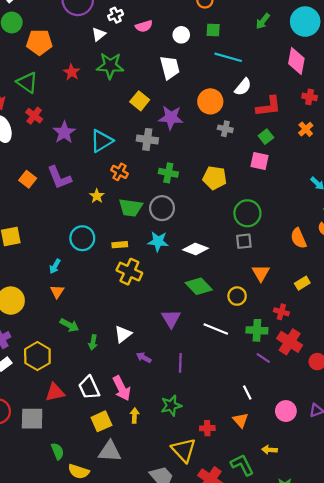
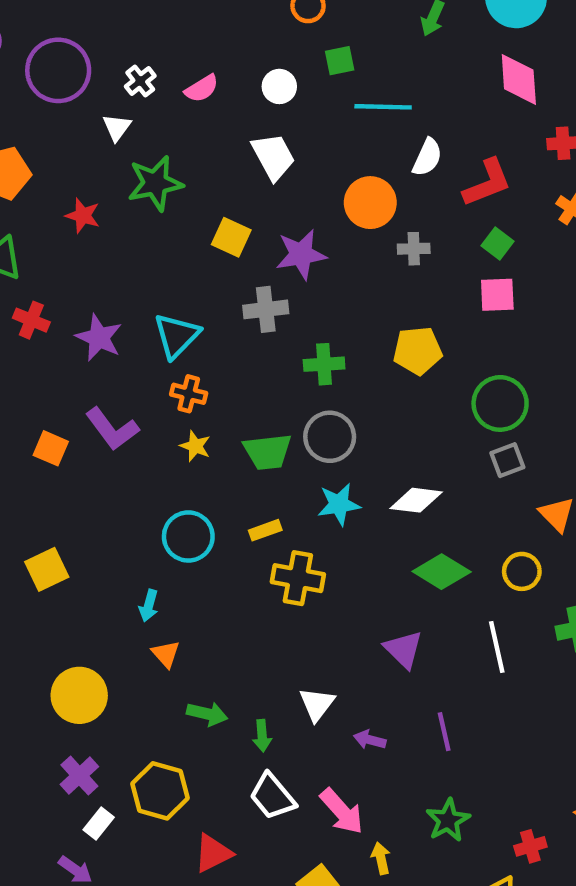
orange cross: (120, 172) -> (189, 394), moved
white line: (216, 329) -> (497, 647), turned 70
white trapezoid: (89, 388) -> (272, 796), moved

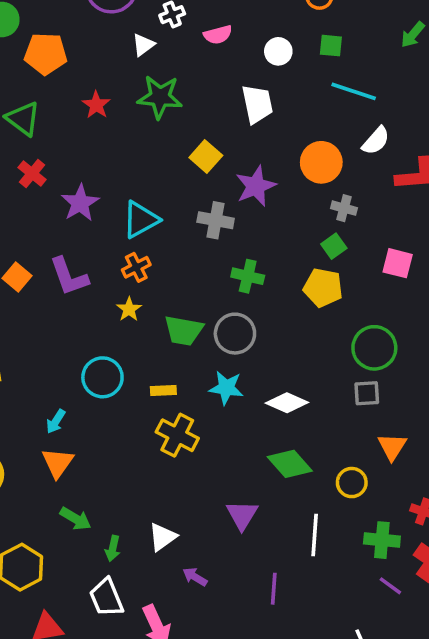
green square: (498, 243) -> (334, 246), moved
purple star: (301, 254) -> (256, 186), turned -30
orange cross: (189, 394) -> (136, 267), turned 32
orange triangle: (166, 654) -> (58, 463), size x1.4
purple line: (444, 732) -> (274, 589), moved

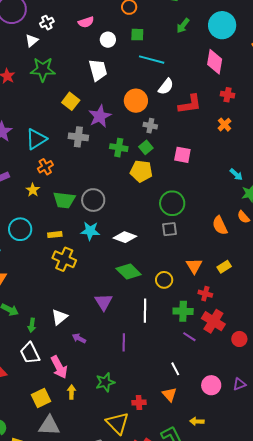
pink semicircle: (218, 35) -> (86, 22), moved
orange cross: (136, 267) -> (45, 167), moved
green cross: (248, 276) -> (119, 148), moved
orange triangle: (392, 447) -> (194, 266), moved

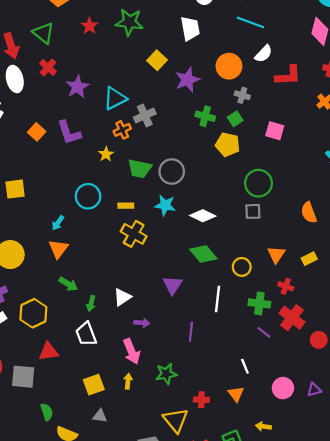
gray cross: (78, 137) -> (145, 116), moved, turned -36
purple arrow: (79, 338) -> (142, 323), turned 152
pink arrow: (59, 367) -> (132, 351), moved
gray triangle: (49, 426) -> (100, 416), size x0.6

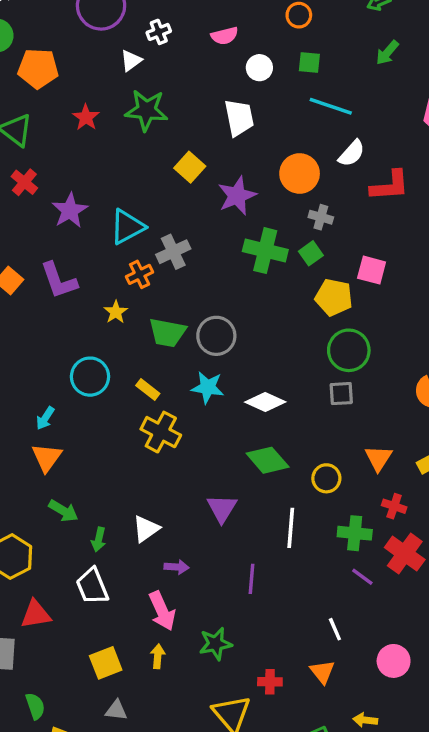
green cross: (205, 116) -> (265, 251), size x1.4
yellow pentagon: (228, 145) -> (334, 297), moved
yellow rectangle: (126, 206) -> (148, 390), turned 40

